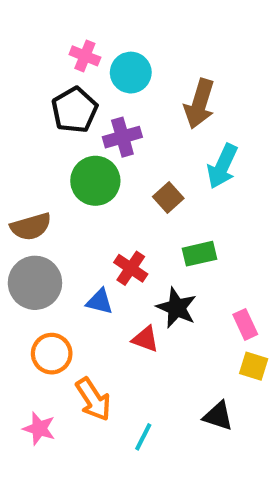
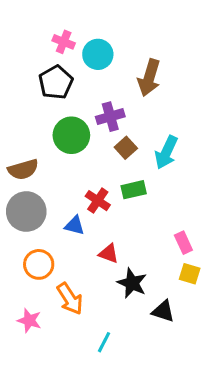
purple cross: (122, 137) -> (110, 117), moved
cyan arrow: (222, 166) -> (166, 152), moved
green rectangle: (199, 254) -> (134, 190), moved
black star: (177, 308) -> (132, 283), moved
cyan line: (143, 437) -> (104, 342), moved

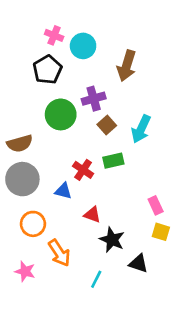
cyan line: (104, 342) -> (96, 279), moved

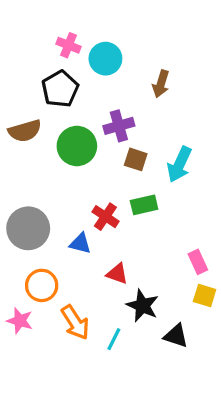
brown arrow: (127, 66) -> (161, 84), size x0.7
brown square: (107, 125) -> (136, 159), turned -30
brown semicircle: (20, 143) -> (25, 131), moved
pink star: (25, 271) -> (20, 321), moved
cyan line: (96, 279) -> (114, 339), moved

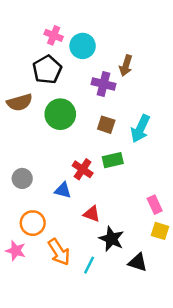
purple cross: (119, 126) -> (104, 84), moved, turned 30
gray circle: (28, 228) -> (22, 178), size x0.6

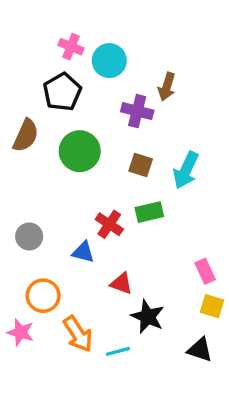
brown semicircle: (20, 102) -> (26, 135), turned -50
black triangle: (138, 262) -> (200, 350), moved
cyan line: (89, 265) -> (118, 351), turned 48

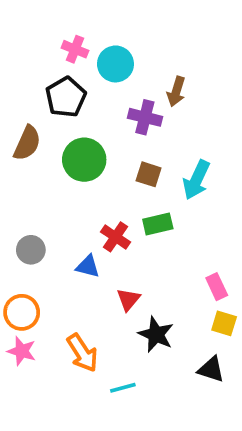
red triangle: (121, 283) -> (128, 299), turned 50
orange circle: (43, 296) -> (22, 312), moved
cyan line: (118, 351) -> (123, 388), moved

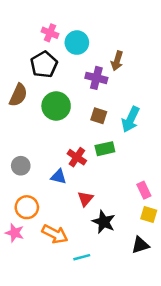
orange circle: (22, 312) -> (27, 207), moved
orange arrow: (82, 353) -> (55, 234), turned -30
black triangle: (211, 369) -> (140, 245), turned -36

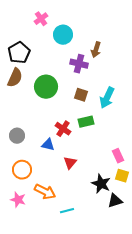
pink cross: (50, 33) -> (41, 19), moved, turned 32
black pentagon: (44, 65) -> (19, 53), moved
black star: (104, 222) -> (101, 184), moved
pink star: (15, 233) -> (18, 200), moved

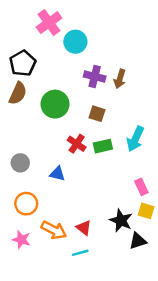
pink cross: (41, 19) -> (49, 23), size x1.5
brown arrow: (96, 50) -> (120, 79), moved
cyan arrow: (107, 98) -> (135, 139), moved
red cross: (63, 129) -> (77, 144), moved
red triangle: (70, 163) -> (84, 228), moved, turned -32

